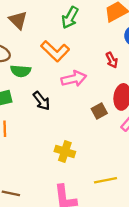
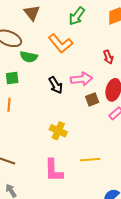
pink arrow: (74, 79) -> (81, 79), moved
black arrow: (42, 101) -> (56, 85), moved

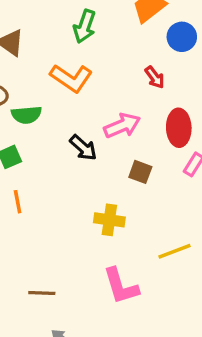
brown square: (92, 99) -> (140, 172), moved, turned -32

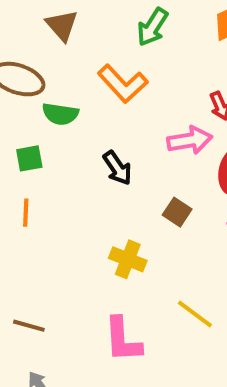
pink arrow: (122, 126) -> (190, 140), moved
yellow line: (175, 251) -> (195, 314), turned 44

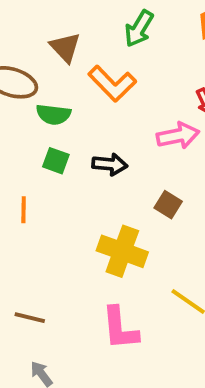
brown triangle: (62, 25) -> (65, 47), moved
green square: (29, 158) -> (56, 161), moved, turned 32
black arrow: (117, 168) -> (110, 164), turned -48
yellow cross: (128, 259) -> (122, 251), size x1.4

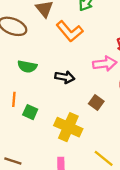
green semicircle: (53, 114) -> (27, 67), moved
green square: (56, 161) -> (30, 112), moved

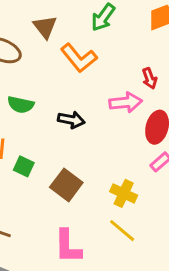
brown square: (96, 102) -> (66, 185), moved, size x1.5
yellow cross: (68, 127) -> (124, 193), moved, size x0.7

